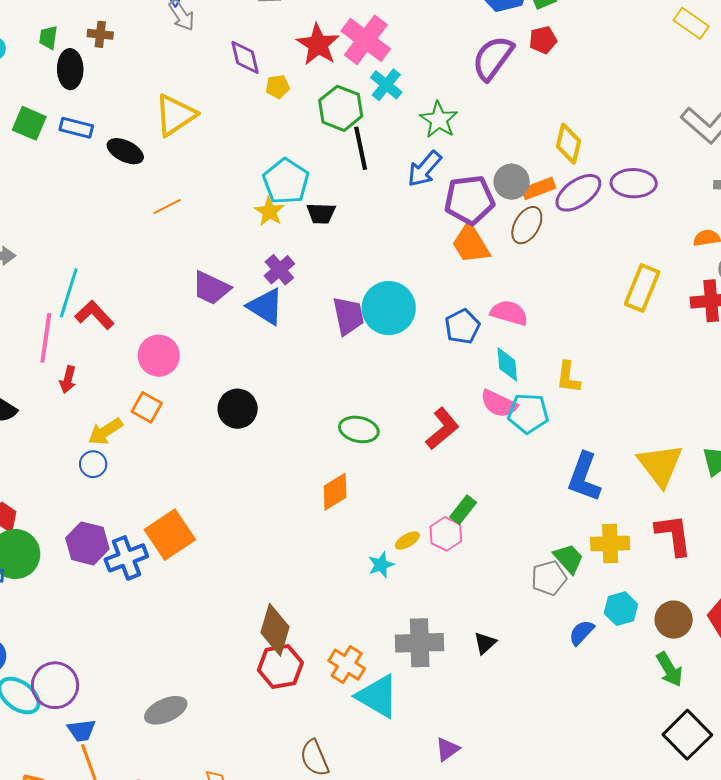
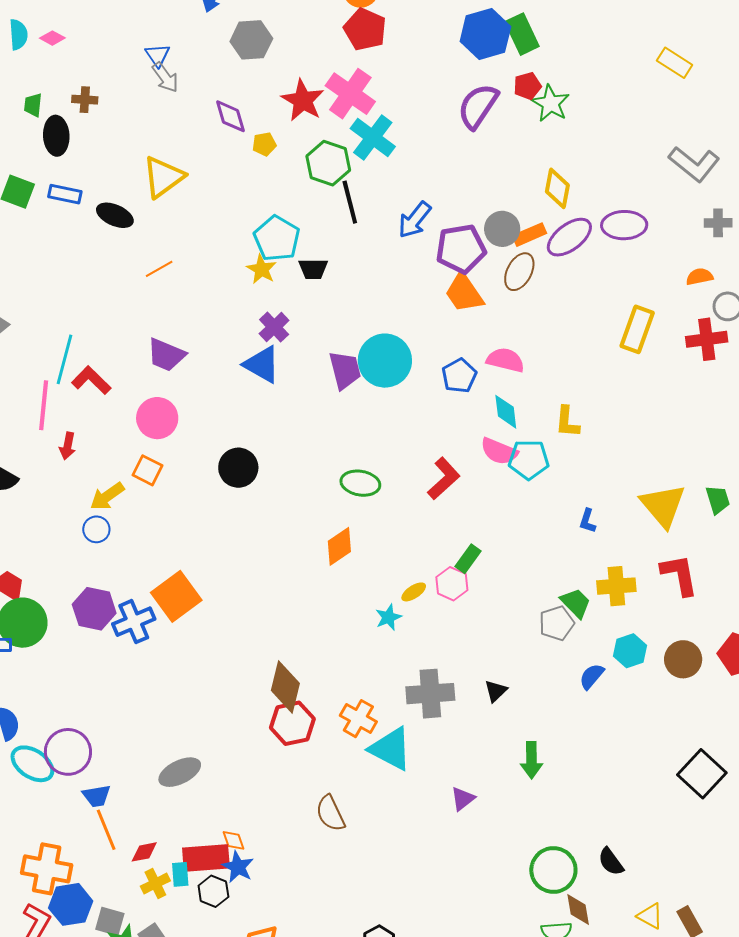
cyan cross: (386, 85) -> (373, 138), size x1.4
green star: (439, 120) -> (551, 103), moved
purple trapezoid: (211, 288) -> (166, 355), moved
blue L-shape: (584, 477) -> (587, 521), size x0.5
green arrow: (669, 669) -> (531, 760), moved, turned 33

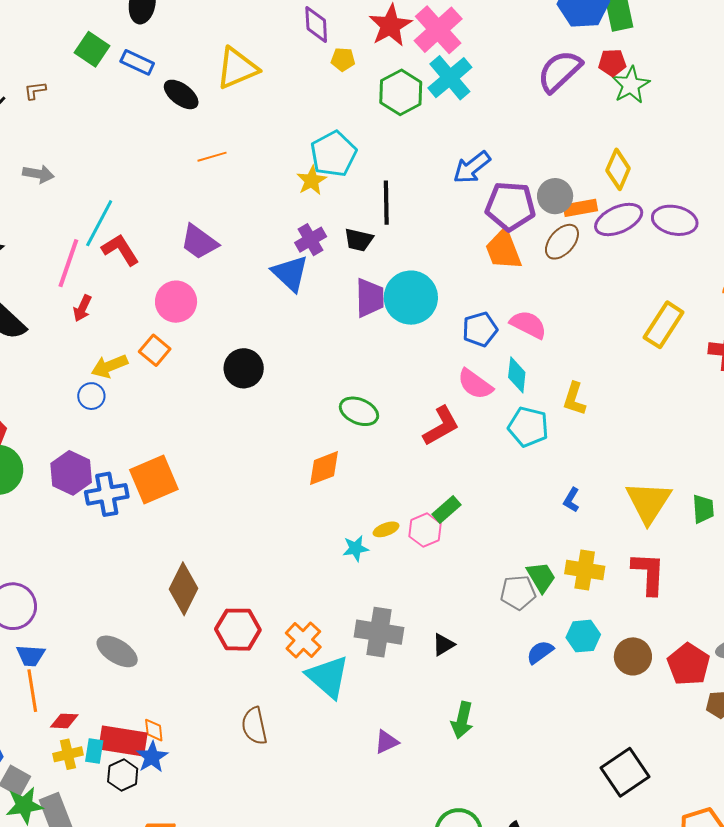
black line: (350, 202) -> (386, 203), moved
black trapezoid: (313, 269) -> (359, 240), moved
pink semicircle: (499, 451) -> (475, 384), moved
brown diamond: (285, 687) -> (183, 589), moved
gray ellipse: (180, 772) -> (117, 651), turned 45

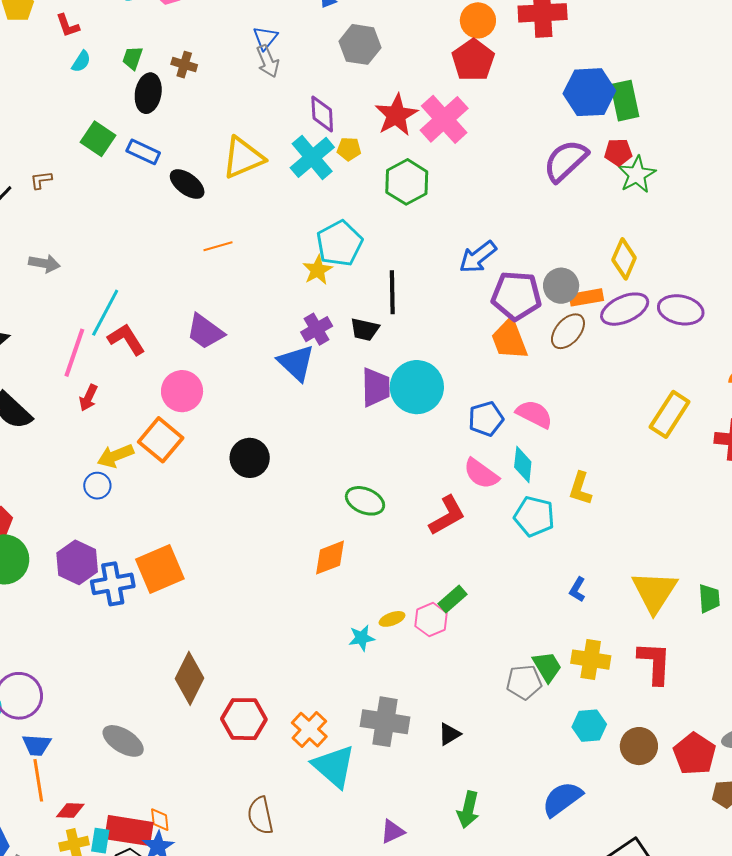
cyan cross: (450, 78) -> (312, 157), moved
orange square: (155, 350) -> (161, 440), size x1.4
blue semicircle: (540, 652) -> (562, 799), moved, size x1.5

